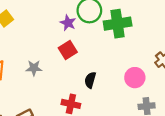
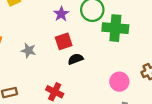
purple star: (68, 23) -> (61, 14), moved
black semicircle: (90, 80) -> (76, 59), moved, turned 40

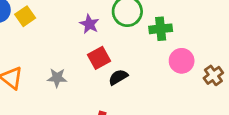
green cross: (115, 28) -> (161, 29), size x0.7
pink circle: (119, 82) -> (182, 61), moved

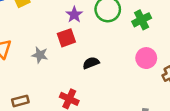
green cross: (161, 29) -> (142, 20), moved, turned -30
red square: (99, 58) -> (66, 38), moved

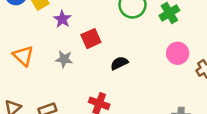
purple star: (74, 15) -> (62, 19), moved

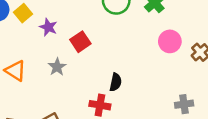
gray star: (64, 59) -> (57, 67), turned -30
black semicircle: (119, 63) -> (116, 82), moved, turned 138

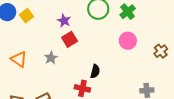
purple star: (48, 27) -> (64, 21), moved
pink circle: (170, 41) -> (128, 41), moved

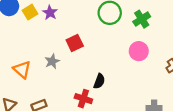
purple star: (64, 21) -> (50, 13), moved
orange triangle: (19, 59) -> (22, 70), moved

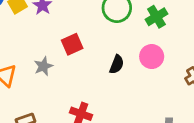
black semicircle: (99, 81) -> (117, 64), moved

